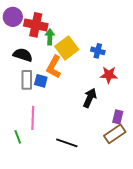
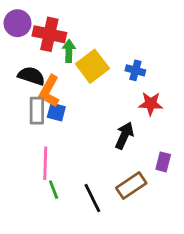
orange L-shape: (54, 67) -> (49, 91), moved
brown rectangle: (115, 134) -> (131, 185), moved
green line: (18, 137) -> (54, 190), moved
black line: (67, 143) -> (92, 198), turned 45

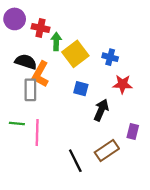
red cross: (49, 34) -> (40, 28), size x0.7
blue square: (56, 112) -> (81, 89), moved
green line: (54, 190) -> (17, 124), moved, turned -64

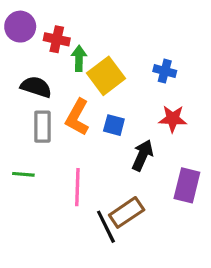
blue cross: (110, 57) -> (165, 71), moved
orange L-shape: (40, 74) -> (77, 117), moved
purple rectangle: (133, 131) -> (187, 185), size x1.5
pink line: (37, 133) -> (77, 187), moved
brown rectangle: (107, 151) -> (127, 212), moved

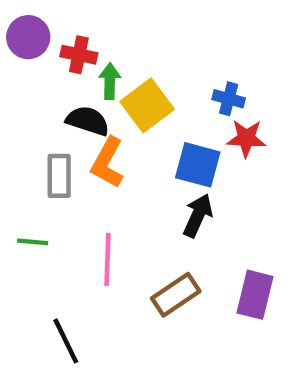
black semicircle: (36, 87) -> (88, 121), moved
red star: (173, 119) -> (246, 138), moved
blue square: (114, 125) -> (198, 165), moved, size x1.5
purple rectangle: (187, 185) -> (255, 295), moved
black line: (106, 227) -> (66, 341), moved

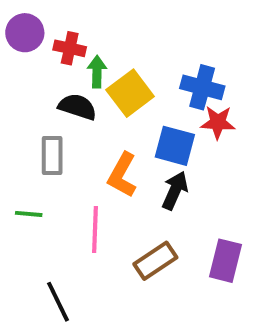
blue cross: (229, 99) -> (202, 87), size x1.5
orange L-shape: (108, 163) -> (122, 175), moved

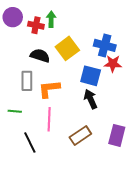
green arrow: (97, 72) -> (51, 19), moved
orange L-shape: (122, 175) -> (49, 89), moved, turned 55
black arrow: (175, 191) -> (91, 99), turned -48
black line: (58, 302) -> (30, 143), moved

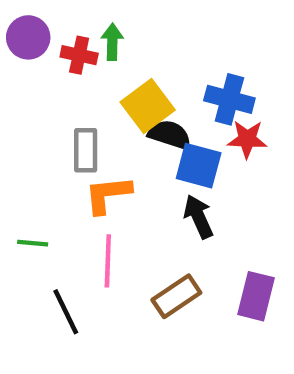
black semicircle: (40, 56) -> (170, 135), moved
gray rectangle: (27, 81) -> (86, 150), moved

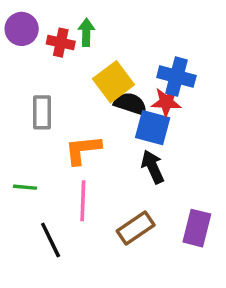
red star: (247, 139) -> (166, 102), moved
gray rectangle: (86, 150) -> (42, 112), moved

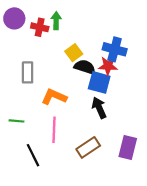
yellow square: (113, 82) -> (74, 53), size x0.7
orange L-shape: (83, 150) -> (54, 97), turned 30

